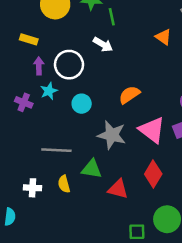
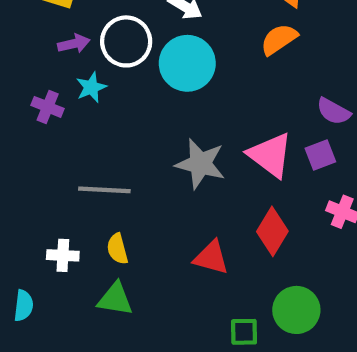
purple arrow: (39, 66) -> (74, 44), turned 78
orange semicircle: (129, 95) -> (279, 39), moved
cyan circle: (82, 104) -> (187, 63), moved, size x1.6
green triangle: (92, 169) -> (115, 299), moved

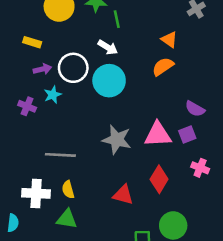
pink triangle: (270, 155) -> (158, 134), turned -40
white cross: (63, 255) -> (36, 193), size x1.5

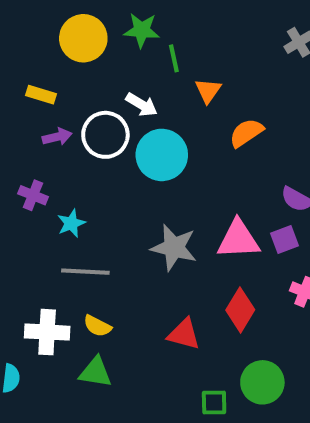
orange triangle: (169, 40) -> (208, 91), moved, turned 30
white arrow: (108, 47) -> (142, 105), moved
cyan star: (53, 95) -> (71, 223), moved
yellow semicircle: (68, 190) -> (97, 326), turned -48

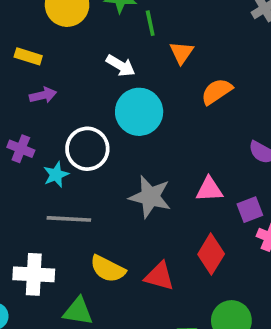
white circle: (105, 135) -> (87, 149), moved
pink triangle: (238, 239) -> (209, 189), size x0.7
purple square: (285, 239) -> (250, 210), moved
yellow semicircle: (97, 326) -> (108, 269), moved, size x1.4

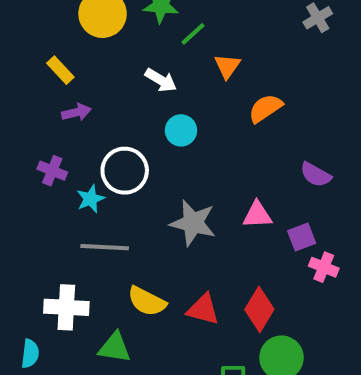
green line: (150, 23) -> (193, 34), turned 60
yellow rectangle: (28, 56) -> (60, 70), turned 30
cyan circle: (139, 112) -> (181, 130), size x0.6
red diamond: (211, 254) -> (259, 309), moved

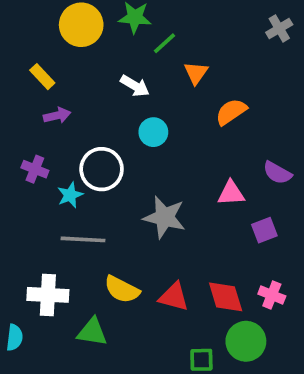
pink triangle: (257, 215) -> (231, 193), moved
pink cross: (324, 267) -> (272, 295), moved
red diamond: (259, 309) -> (226, 297), turned -48

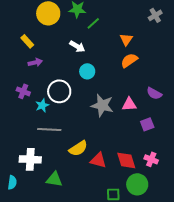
orange triangle: (196, 73) -> (126, 39), moved
gray star: (164, 217) -> (102, 105), moved
yellow semicircle: (122, 289) -> (78, 148), moved, turned -60

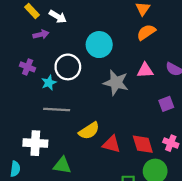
white arrow: (77, 46) -> (58, 17), moved
cyan circle: (87, 71) -> (99, 45), size x1.5
pink triangle: (129, 104) -> (145, 70), moved

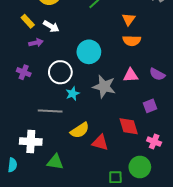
orange semicircle: (146, 32) -> (132, 41), turned -144
cyan star: (49, 83) -> (73, 94), moved
red diamond: (143, 144) -> (129, 126), moved

